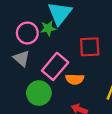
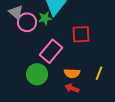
gray triangle: (22, 58) -> (16, 12), moved
orange semicircle: (75, 79) -> (72, 73), moved

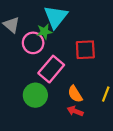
pink circle: (27, 22) -> (33, 43), moved
orange semicircle: (72, 73) -> (75, 94), turned 56

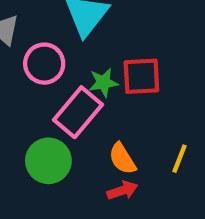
green star: (44, 32) -> (103, 83), moved
red arrow: (75, 111) -> (122, 190), turned 140

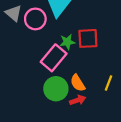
pink circle: (44, 64) -> (35, 19), moved
green circle: (48, 161) -> (56, 89), moved

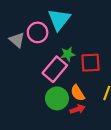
gray triangle: (14, 13) -> (17, 40), moved
red square: (88, 38) -> (91, 63), moved

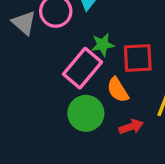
orange semicircle: (78, 93) -> (118, 90), moved
red arrow: (78, 109) -> (131, 127), moved

